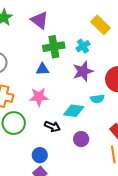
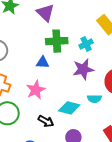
pink star: (39, 97) -> (36, 90), turned -30

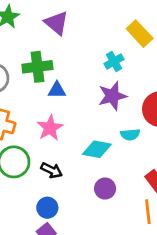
green cross: (57, 41) -> (37, 67), moved
black arrow: (46, 121) -> (52, 170), moved

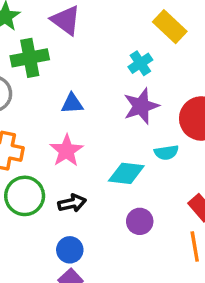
green cross: (37, 67) -> (30, 58), moved
black arrow: (52, 170) -> (72, 203), turned -35

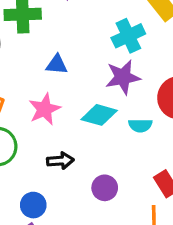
cyan cross: (140, 63) -> (128, 36), size x1.4
cyan diamond: (126, 173) -> (99, 115), moved
black arrow: (72, 203) -> (60, 161), moved

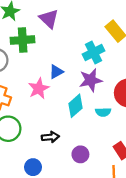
blue triangle: (57, 65) -> (56, 72), moved, turned -32
pink star: (45, 109) -> (39, 89), moved
cyan diamond: (99, 115) -> (75, 106), turned -55

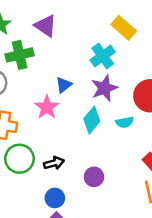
black arrow: (50, 137) -> (54, 163), moved
purple circle: (80, 154) -> (94, 177), moved

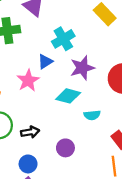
cyan cross: (103, 56) -> (63, 39), moved
cyan diamond: (92, 120) -> (68, 96), turned 60
cyan semicircle: (125, 122) -> (92, 115), moved

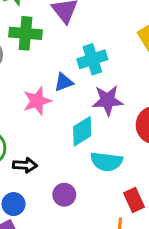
cyan diamond: (68, 96) -> (82, 131), turned -60
cyan semicircle: (92, 115) -> (106, 162), size x1.5

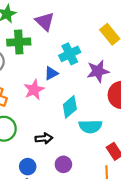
purple star: (108, 100) -> (98, 71), moved
black arrow: (25, 165) -> (44, 138), moved
purple circle: (64, 195) -> (63, 164), moved

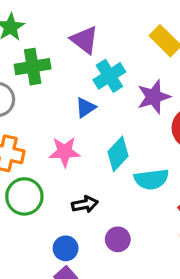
purple triangle: (45, 21) -> (84, 40), moved
pink star: (34, 90) -> (65, 152), moved, turned 30

